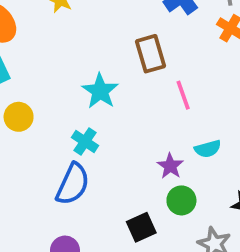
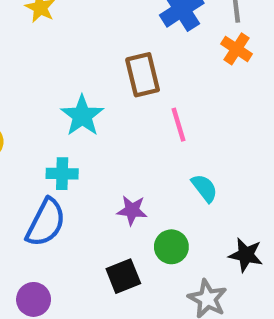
cyan cross: (85, 141) -> (62, 174), turned -35
cyan semicircle: (208, 149) -> (204, 188), turned -115
purple star: (170, 166) -> (132, 210), moved, turned -30

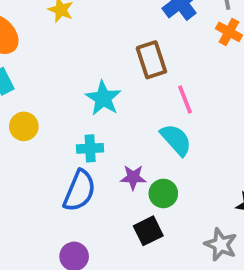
cyan semicircle: (204, 188) -> (176, 140), moved, size x1.4
purple star: (132, 210) -> (133, 177), moved
green circle: (171, 247) -> (163, 193), moved

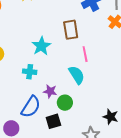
blue semicircle: (79, 191) -> (31, 107), moved

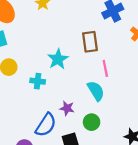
cyan cross: (30, 72) -> (38, 81), moved
green circle: (65, 103) -> (92, 122), moved

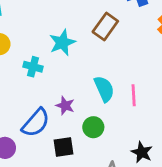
brown rectangle: (90, 42) -> (105, 26), turned 36
pink line: (105, 68) -> (134, 95), moved

